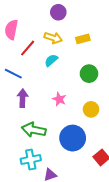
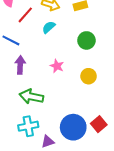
blue circle: (73, 138) -> (73, 127), moved

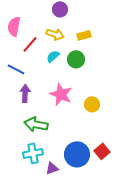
green circle: (86, 40) -> (76, 59), moved
pink star: (57, 66) -> (61, 94), size x1.6

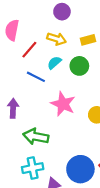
blue line: (16, 69) -> (36, 77), moved
purple arrow: (25, 93) -> (13, 108), moved

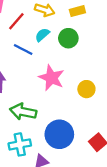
blue circle: (80, 169) -> (59, 134), moved

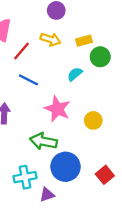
cyan semicircle: (42, 35) -> (75, 74), moved
green circle: (68, 38) -> (100, 57), moved
green arrow: (23, 112) -> (43, 141), moved

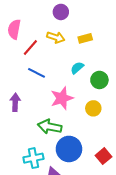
green circle: (100, 57) -> (99, 80), moved
pink star: (57, 109) -> (62, 98), turned 30

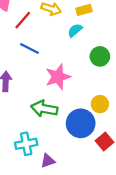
cyan semicircle: (77, 68) -> (75, 30), moved
yellow circle: (93, 108) -> (100, 104), moved
blue circle: (69, 149) -> (81, 123), moved

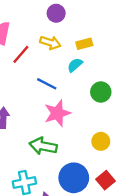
blue line: (30, 48) -> (47, 84), moved
blue circle: (81, 123) -> (74, 178), moved

